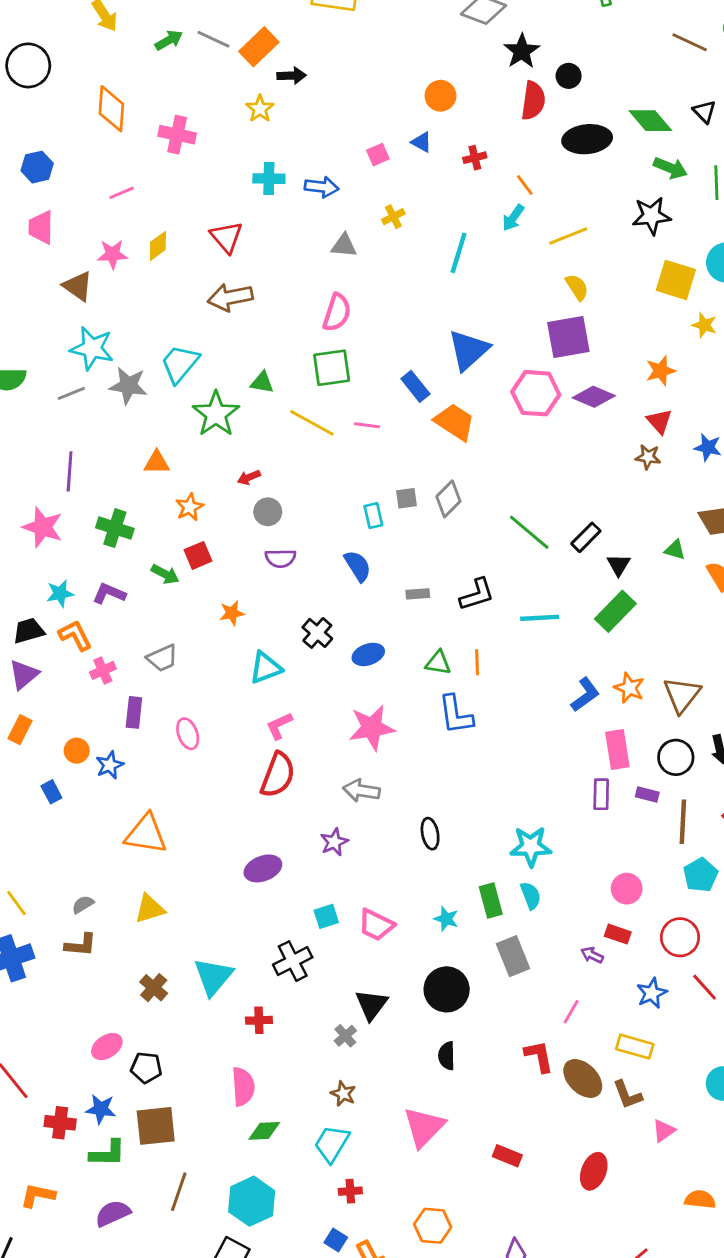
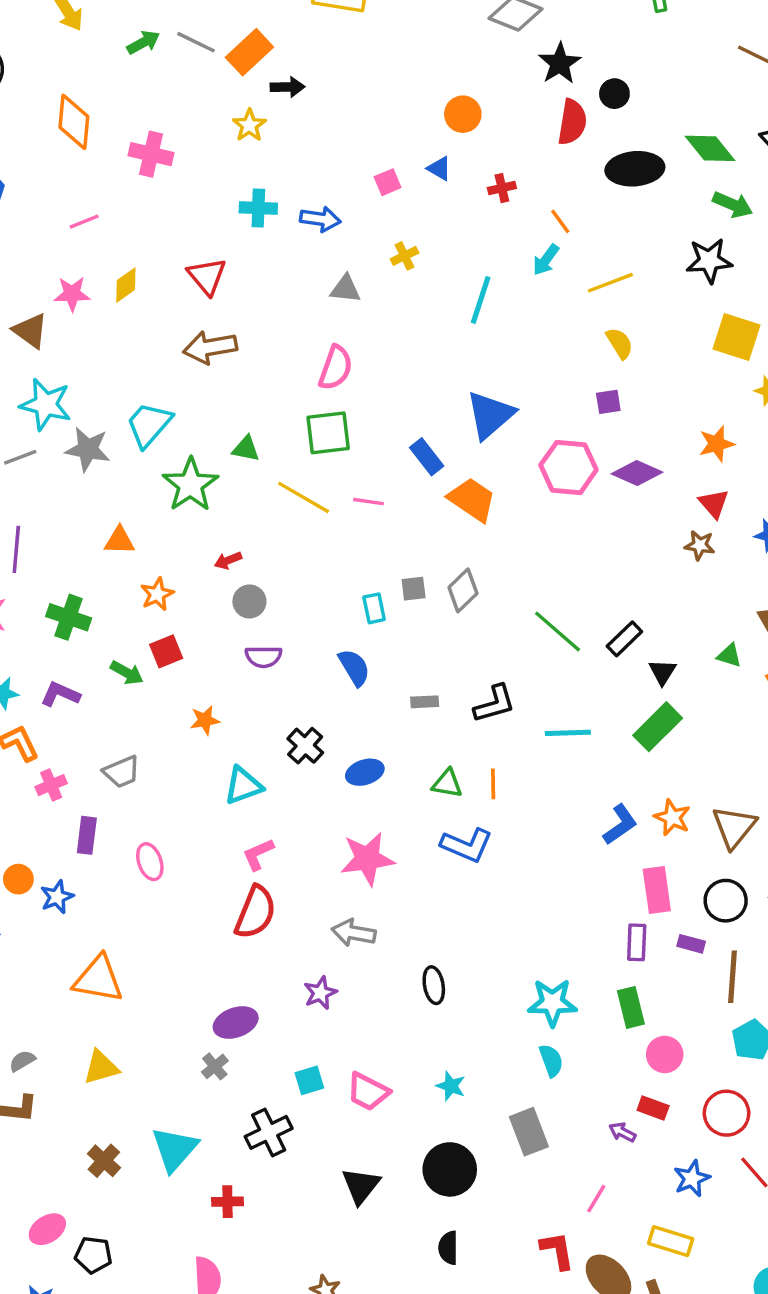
purple square: (568, 337) -> (608, 402), size x0.5
blue L-shape: (456, 715) -> (467, 845), turned -60
green rectangle: (491, 900) -> (631, 1007), moved
gray cross: (345, 1036) -> (215, 1066), moved

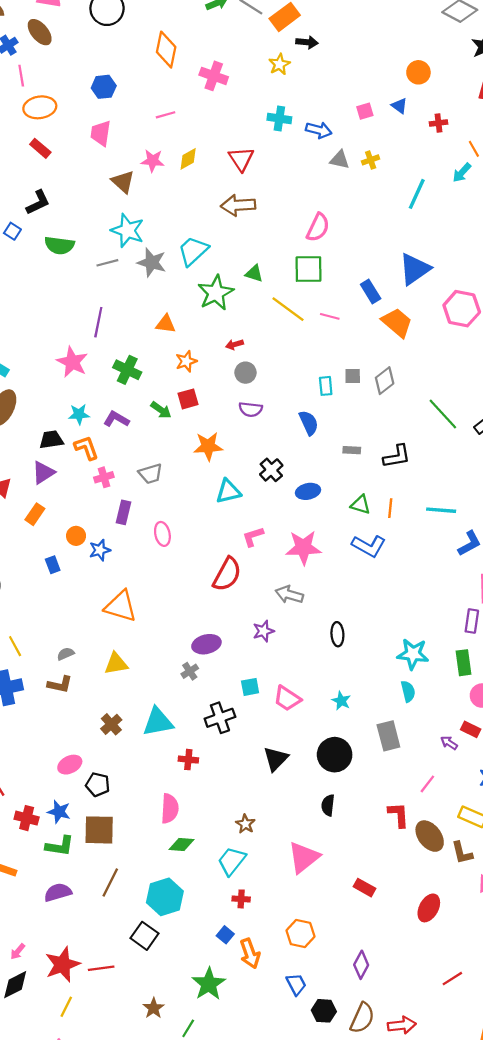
gray triangle: (345, 289) -> (340, 160), moved
orange star: (205, 720) -> (208, 446), size x1.5
cyan line: (568, 733) -> (441, 510), moved
pink L-shape: (258, 854) -> (253, 537), moved
cyan triangle: (175, 1149) -> (158, 722), turned 32

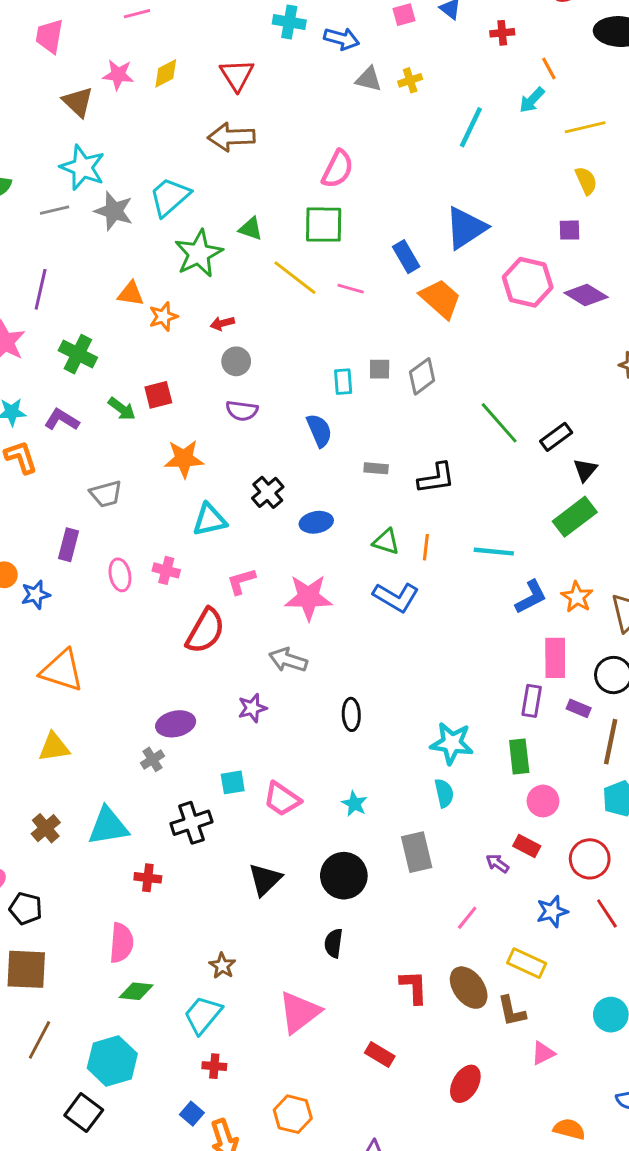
orange star: (186, 361) -> (163, 317), moved
pink cross: (104, 477) -> (166, 570), moved, turned 30
red L-shape: (398, 815) -> (414, 987), moved

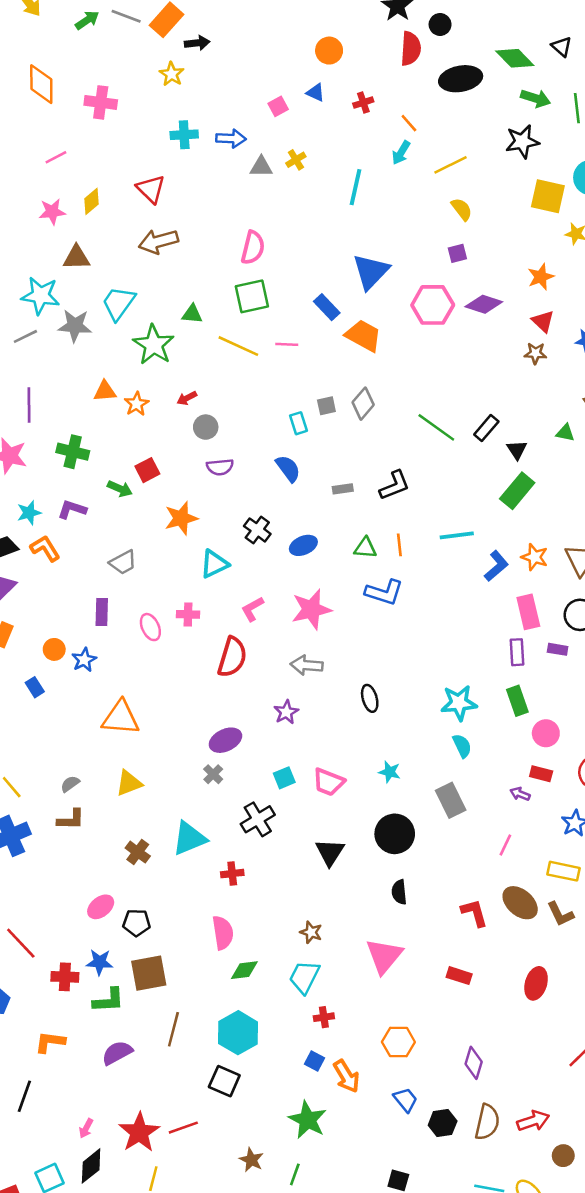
brown triangle: (78, 102) -> (76, 258), moved, turned -32

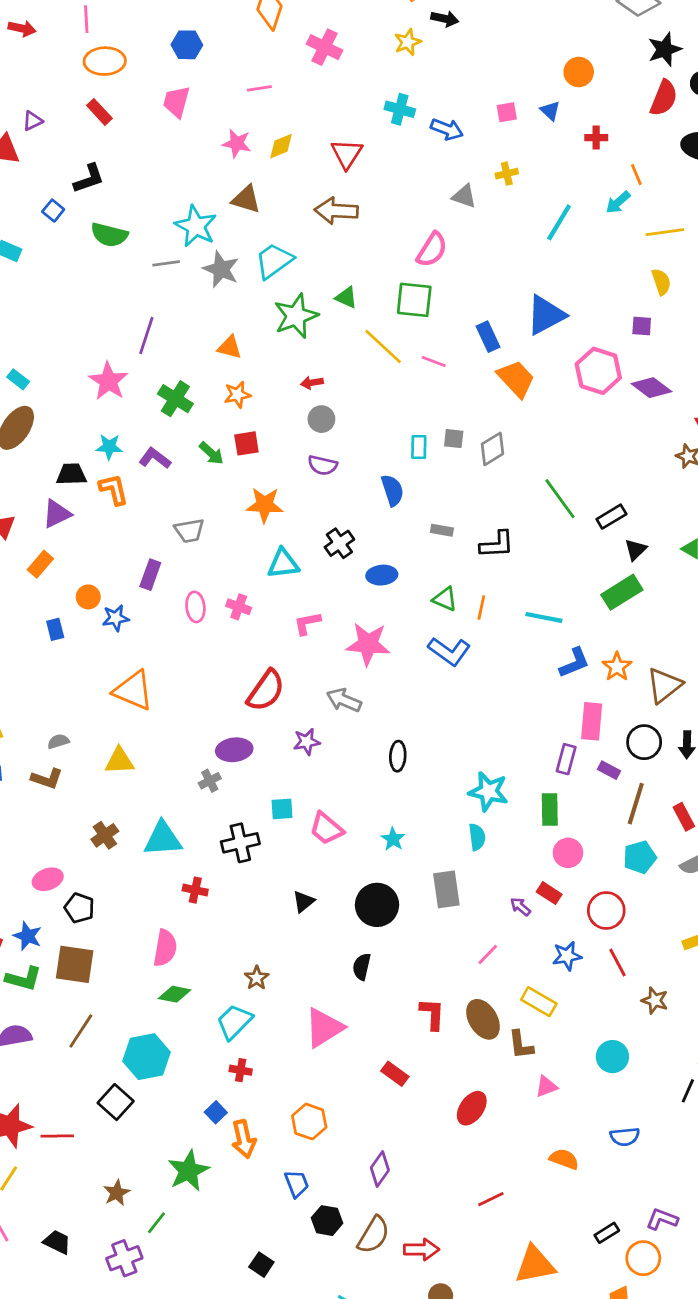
gray triangle: (261, 167) -> (464, 196), moved
orange star: (137, 404) -> (237, 395), moved
red semicircle: (232, 657) -> (266, 691), moved
black triangle: (330, 852) -> (304, 902), size x0.7

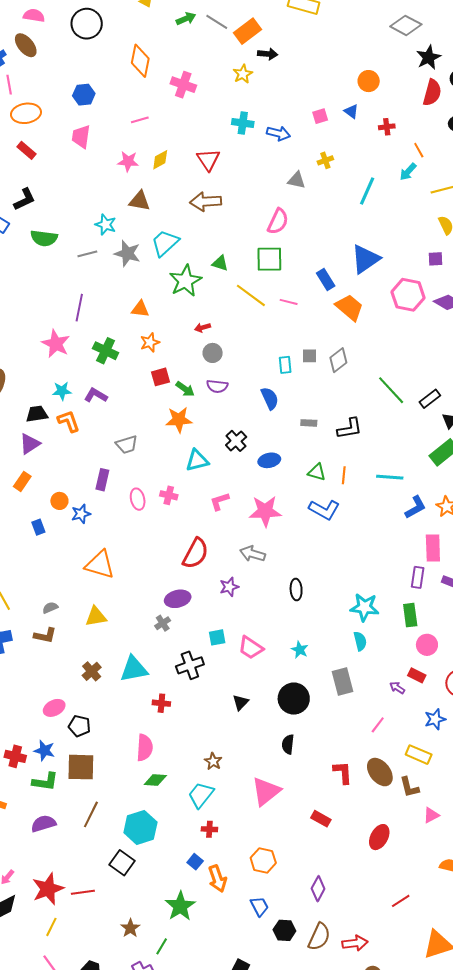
cyan star: (196, 226) -> (106, 225), size x0.7
green arrow: (211, 453) -> (185, 389), moved

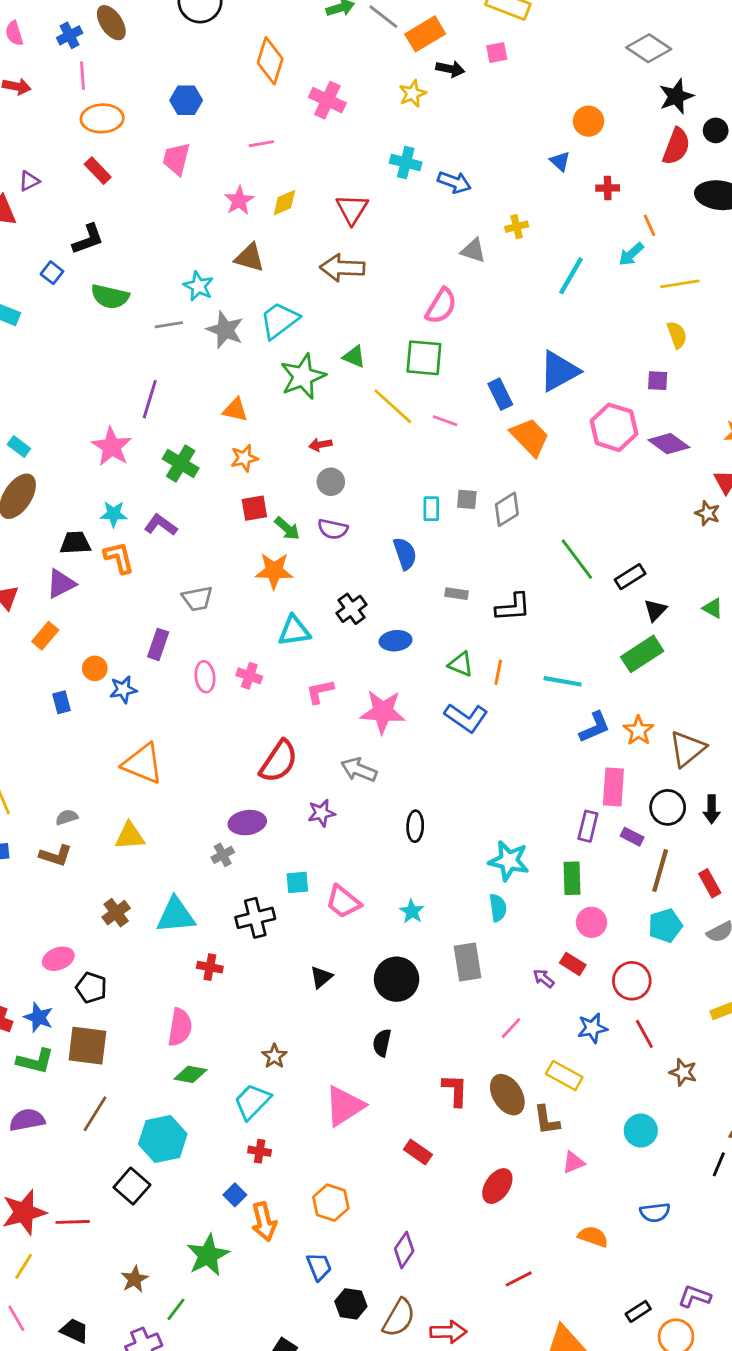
pink square: (320, 116) -> (497, 53), moved
pink star: (128, 161) -> (239, 200), turned 30

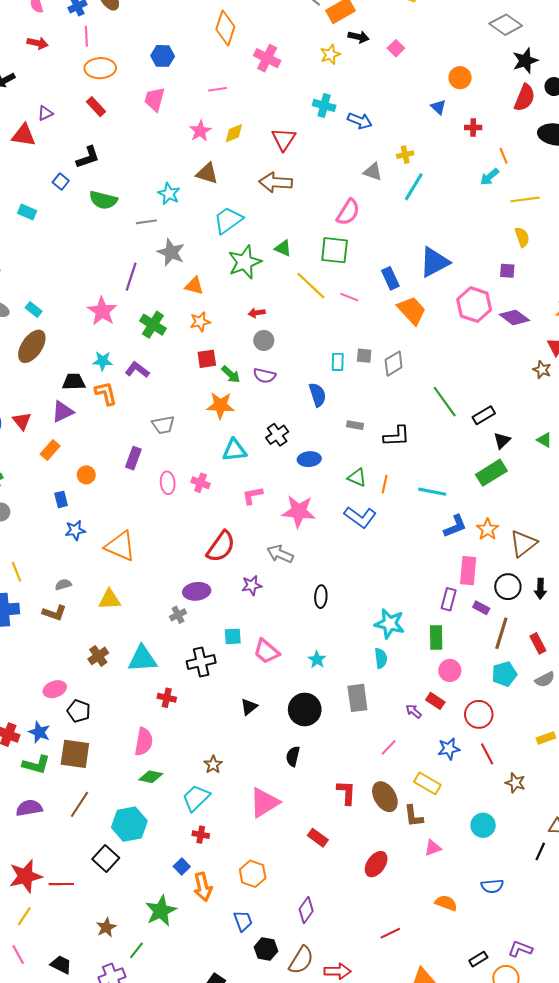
pink square: (497, 53) -> (396, 48), moved, turned -35
cyan line: (571, 276) -> (414, 187), moved
gray star: (225, 330) -> (171, 252), moved
blue star: (123, 690) -> (75, 530), moved

